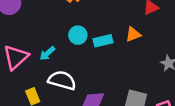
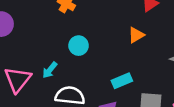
cyan rectangle: (103, 41) -> (122, 81), moved

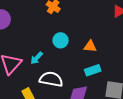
orange triangle: (136, 35) -> (90, 46), moved, turned 32

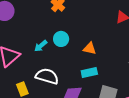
cyan arrow: (37, 58) -> (41, 46), moved

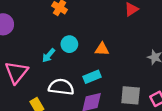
cyan rectangle: (89, 72) -> (92, 77), moved

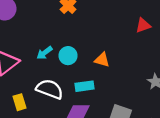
cyan circle: (69, 44) -> (68, 56), moved

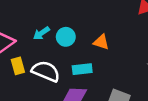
yellow rectangle: (19, 102) -> (18, 66), moved

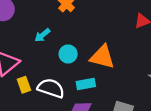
cyan arrow: (41, 33) -> (42, 35), moved
orange triangle: (101, 42) -> (102, 57), size x1.6

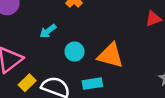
yellow rectangle: (24, 85) -> (27, 83), turned 63

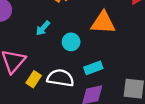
orange triangle: (110, 55) -> (103, 23), moved

